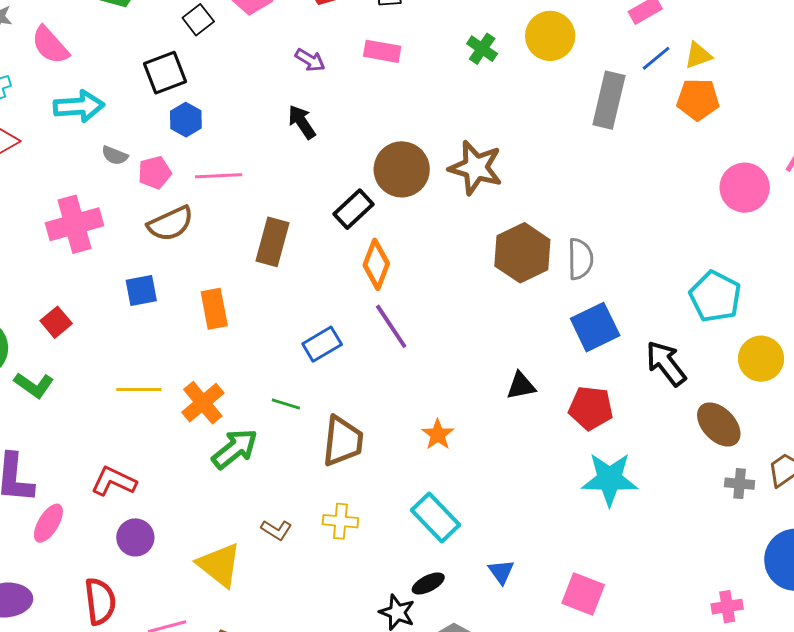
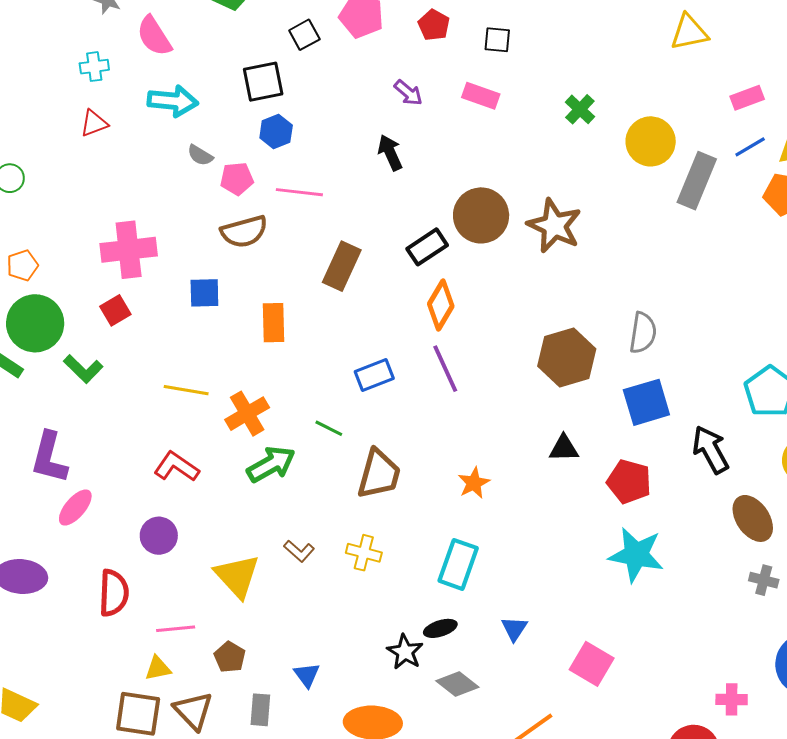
yellow circle: (550, 36) -> (651, 141), moved
pink cross: (74, 224) -> (129, 250), moved
brown hexagon: (522, 253) -> (567, 358), moved
red L-shape: (114, 481) -> (176, 467), moved
cyan rectangle: (435, 518) -> (458, 564), turned 54

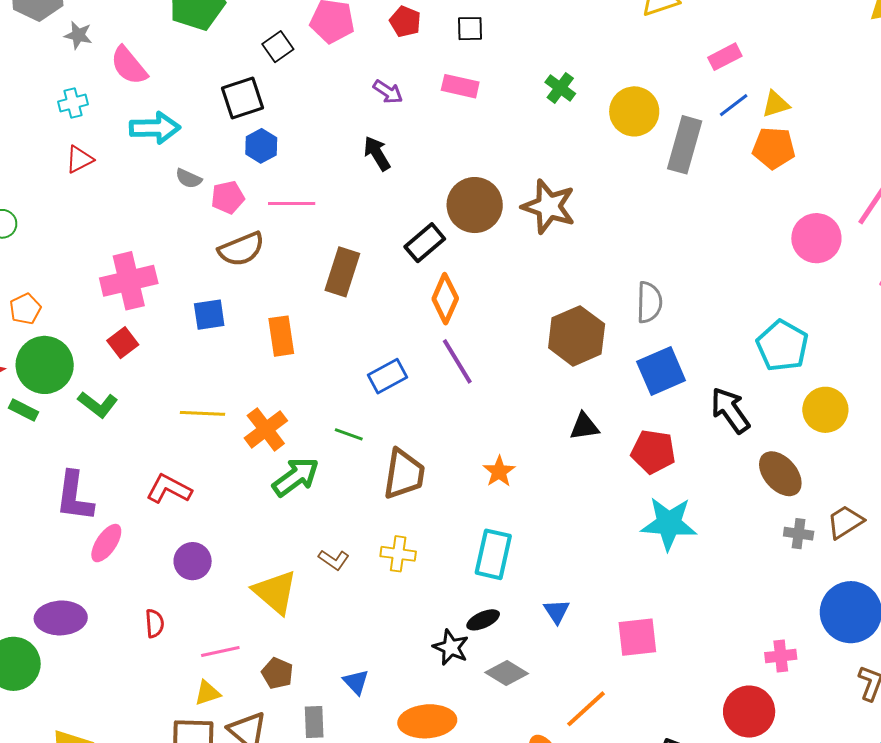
red L-shape: (176, 467) -> (169, 489), moved
red semicircle: (114, 593) -> (155, 623), size x0.6
pink square: (592, 664) -> (637, 637), turned -30

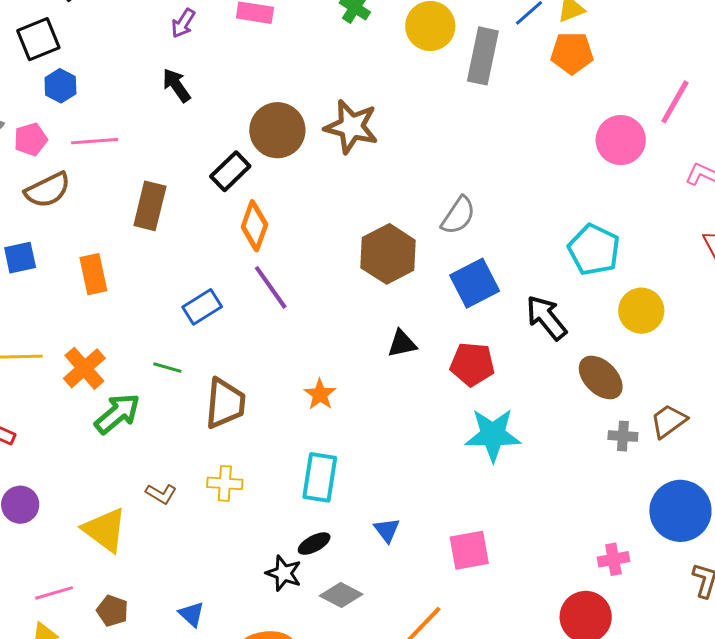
purple arrow: (388, 92) -> (183, 23), turned 92
gray semicircle: (649, 302) -> (458, 215), turned 36

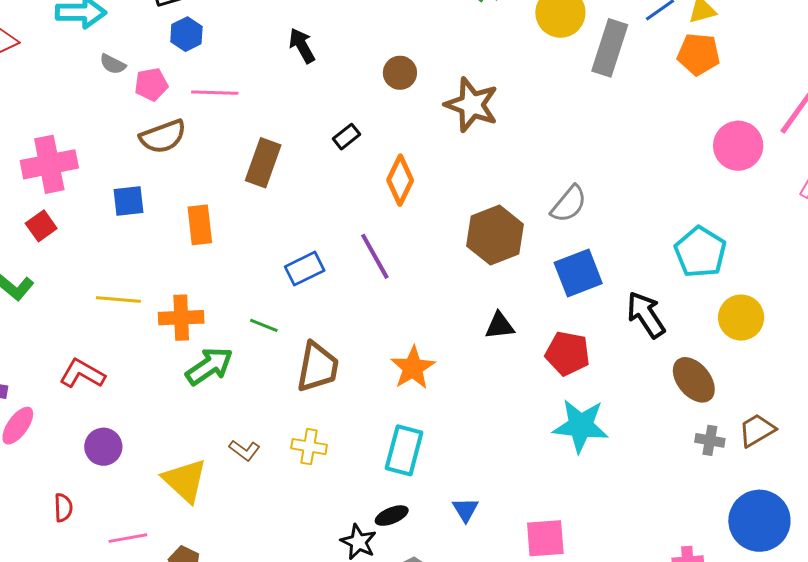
brown circle: (277, 130) -> (400, 73), moved, size x0.6
black rectangle: (230, 171) -> (347, 137), size x0.7
orange diamond: (254, 226) -> (400, 180), moved
orange cross: (84, 368) -> (181, 318), turned 33
orange star: (320, 394) -> (413, 368), size x1.4

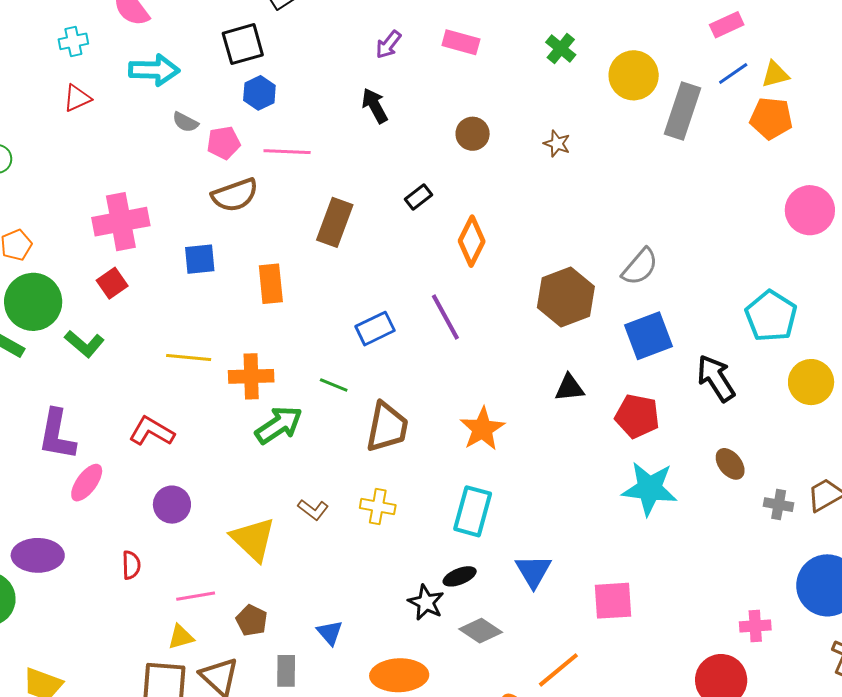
brown star: (472, 105) -> (557, 144), moved, size x0.5
brown ellipse: (694, 380) -> (730, 464), moved, size x0.7
blue triangle: (465, 510) -> (533, 571), size x1.4

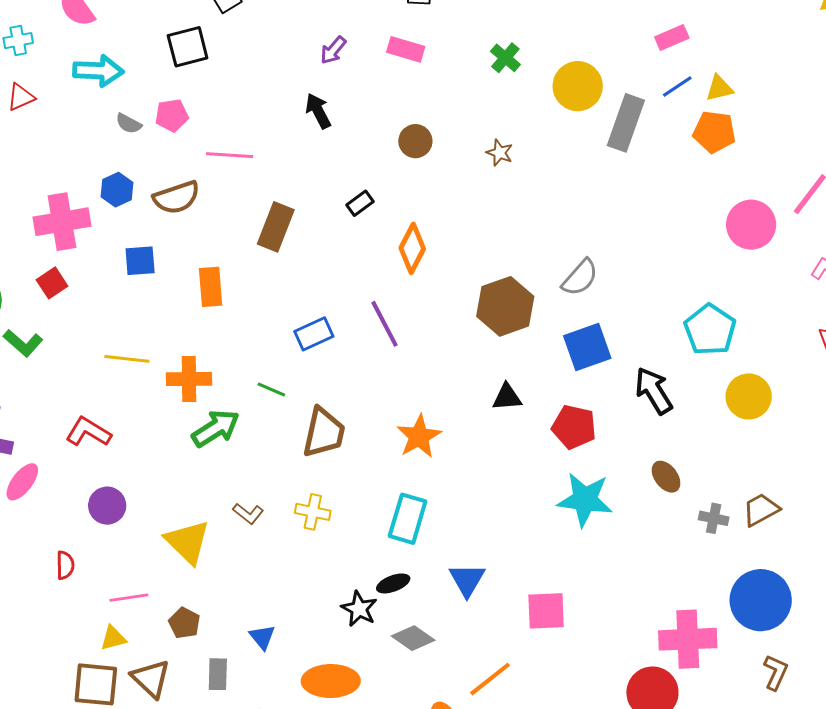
blue hexagon: (259, 93) -> (117, 190), moved
pink pentagon: (224, 143) -> (172, 115), moved
pink cross: (755, 626) -> (688, 639), size x1.8

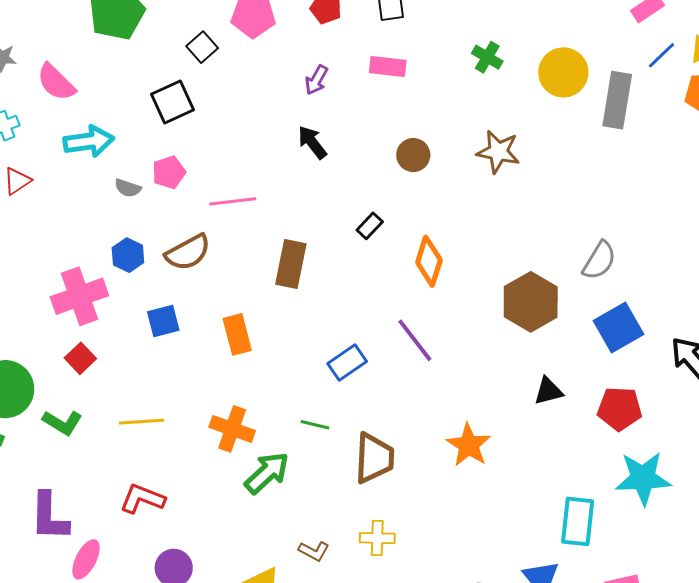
brown star: (500, 153) -> (498, 152), size x1.6
yellow line: (127, 359) -> (141, 422), moved
orange cross: (189, 379) -> (232, 429), turned 30
cyan rectangle: (408, 519) -> (578, 521), moved

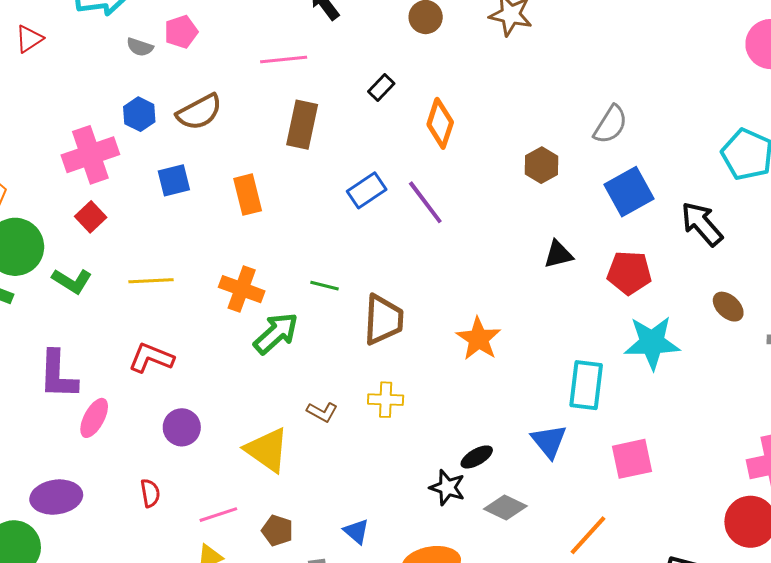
pink line: (233, 201) -> (284, 60), moved
brown hexagon: (531, 302) -> (542, 165), size x0.6
blue rectangle: (347, 363) -> (367, 190), moved
orange star: (469, 445) -> (479, 339), moved

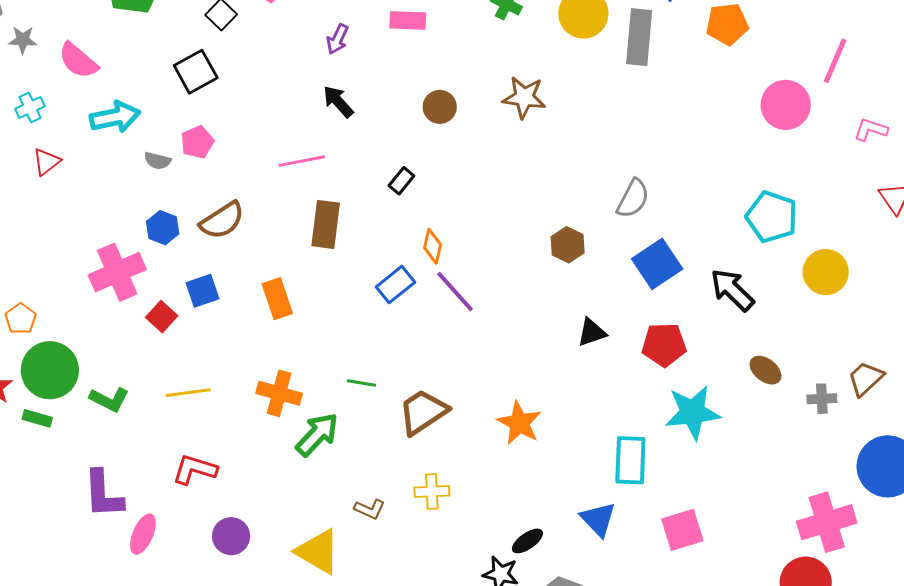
orange diamond: (440, 123) -> (433, 246), moved, size x0.7
red square: (91, 217) -> (162, 317), moved
brown trapezoid: (383, 320) -> (423, 412), turned -122

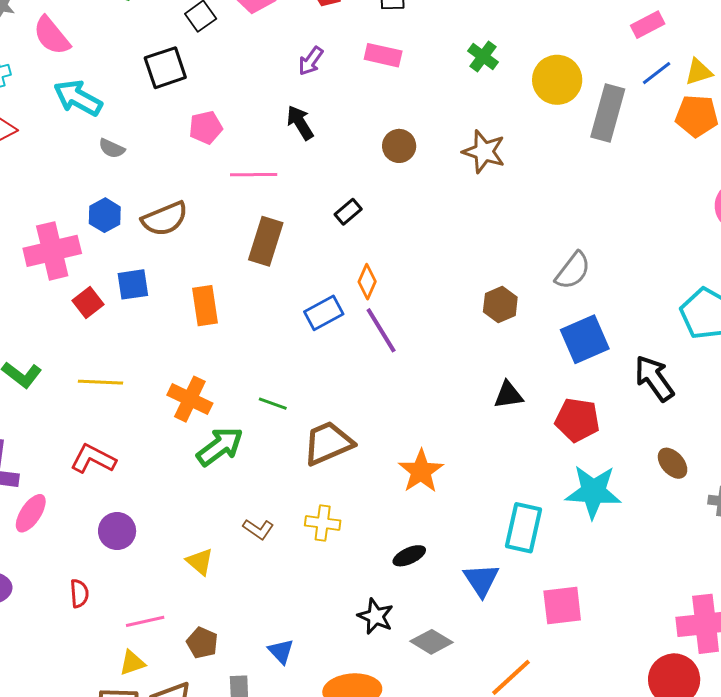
cyan arrow: (115, 117) -> (78, 98), turned -150
pink pentagon: (197, 142) -> (206, 127), moved
black ellipse: (527, 541) -> (409, 556), moved
yellow triangle: (318, 552) -> (200, 562), size x0.6

